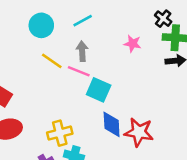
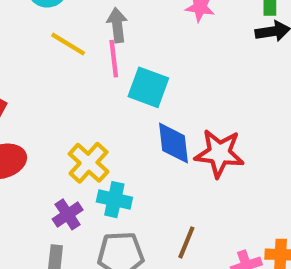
pink line: (79, 71) -> (114, 59), turned 65
yellow cross: (60, 133) -> (89, 163), turned -30

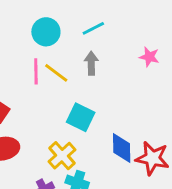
pink line: (114, 59) -> (36, 71), moved
cyan square: (148, 87) -> (81, 117), moved

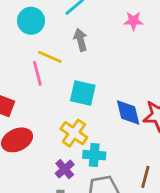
pink line: (36, 71) -> (37, 73), moved

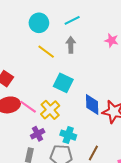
pink line: (37, 73) -> (28, 107), moved, turned -54
cyan cross: (94, 155) -> (68, 135), moved

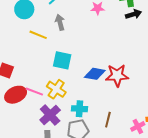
blue diamond: (92, 104) -> (95, 74), turned -65
purple cross: (38, 134) -> (50, 115), size x1.5

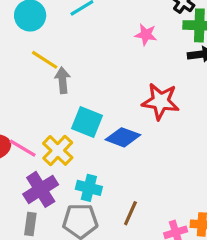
gray arrow: (60, 22) -> (63, 80), moved
cyan square: (62, 60) -> (87, 122), moved
red star: (117, 75) -> (161, 101), moved

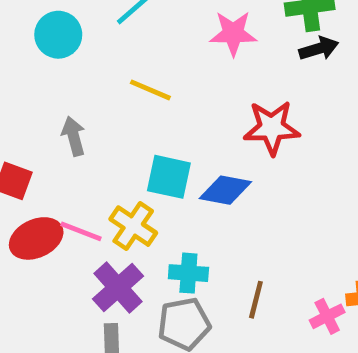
pink star: (146, 35) -> (233, 33), size x1.4
yellow line: (45, 60) -> (150, 90), moved
gray arrow: (63, 80) -> (74, 136), moved

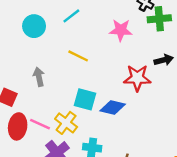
black arrow: (319, 49) -> (164, 60), moved
red ellipse: (36, 238) -> (18, 126), turned -60

